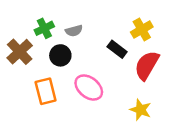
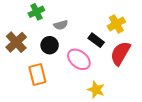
green cross: (44, 28) -> (36, 12), moved
pink ellipse: (89, 88) -> (79, 59), moved
yellow star: (141, 110) -> (96, 90), moved

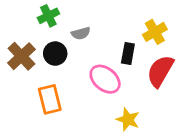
black rectangle: (96, 40) -> (128, 54), turned 63
black circle: (50, 45) -> (55, 54), moved

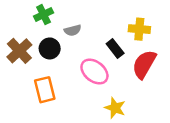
yellow cross: (155, 32) -> (139, 29), turned 35
black rectangle: (128, 54) -> (115, 48), turned -48

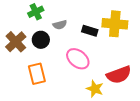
yellow cross: (139, 29) -> (115, 24), size x1.4
black rectangle: (115, 48) -> (90, 31), moved, turned -35
red semicircle: (144, 64) -> (119, 75), moved, turned -140

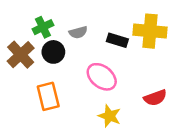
green cross: (36, 12) -> (43, 27), moved
red semicircle: (119, 75) -> (155, 98), size x0.7
yellow star: (95, 89) -> (110, 116), moved

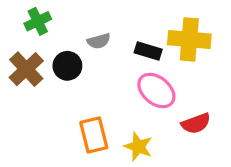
green cross: (43, 27) -> (38, 21), moved
pink ellipse: (102, 77) -> (156, 91), moved
orange rectangle: (48, 96) -> (94, 135), moved

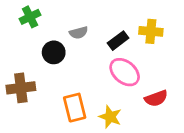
yellow cross: (189, 39) -> (151, 31), size x0.7
black rectangle: (148, 51) -> (118, 41), turned -54
brown cross: (26, 69) -> (21, 88), moved, turned 36

